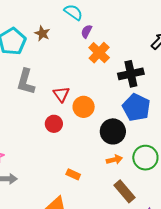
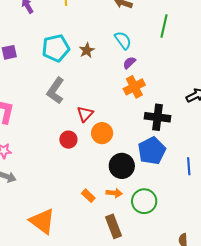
orange rectangle: (73, 174) -> (88, 196), moved

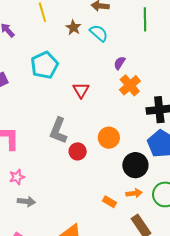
cyan semicircle: (123, 40) -> (99, 33), moved
brown star: (87, 50) -> (73, 27), moved
gray L-shape: (56, 91) -> (58, 131), moved
red triangle: (85, 114) -> (81, 90), moved

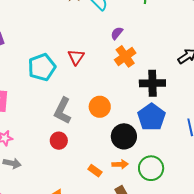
cyan pentagon: (45, 65) -> (42, 67), moved
gray L-shape: (58, 131) -> (63, 111), moved
red circle: (78, 151) -> (59, 141), moved

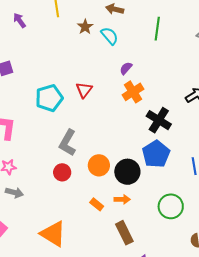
black cross: (152, 83) -> (159, 120), turned 30
orange circle: (100, 107) -> (99, 165), moved
green circle: (151, 168) -> (171, 206), moved

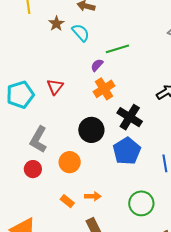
green line: (157, 29) -> (117, 49), moved, turned 65
black circle: (127, 172) -> (91, 130), moved

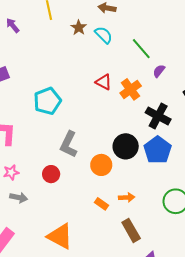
green line: (117, 49) -> (141, 49), turned 70
purple semicircle: (97, 65) -> (159, 71), moved
red triangle: (55, 87) -> (104, 82), moved, turned -36
black circle: (91, 130) -> (126, 146), moved
red circle: (33, 169) -> (51, 174), moved

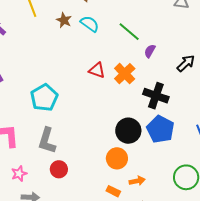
gray L-shape: (69, 144) -> (47, 141), moved
orange circle: (101, 165) -> (117, 158), moved

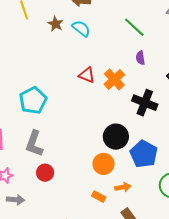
green line: (129, 32) -> (134, 27), moved
purple semicircle: (150, 51) -> (140, 58), turned -40
blue pentagon: (160, 129) -> (144, 154), moved

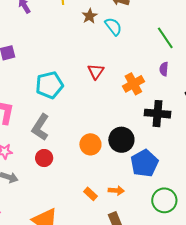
red triangle: (87, 75) -> (96, 71), moved, turned 30
black cross: (145, 103) -> (158, 114), turned -30
orange circle: (103, 164) -> (90, 144), moved

